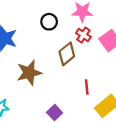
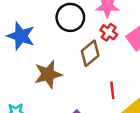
black circle: (49, 22) -> (70, 17), size x1.5

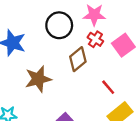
red line: (112, 90) -> (108, 87), moved, turned -35

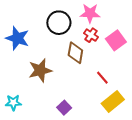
brown diamond: (78, 59) -> (75, 53), turned -40

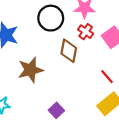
red line: (102, 78) -> (107, 77), moved

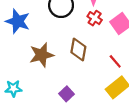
brown diamond: (69, 51) -> (78, 49), moved

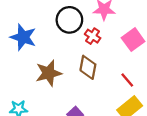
red cross: (95, 18) -> (93, 36), moved

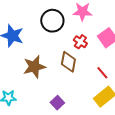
red cross: (93, 36) -> (80, 42), moved

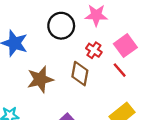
red line: (102, 73) -> (120, 70), moved

